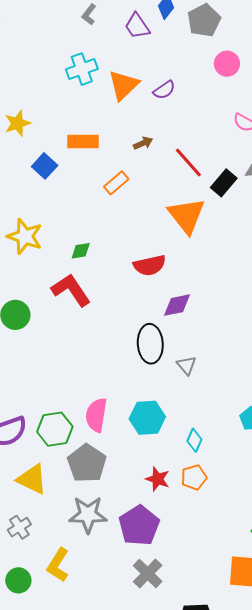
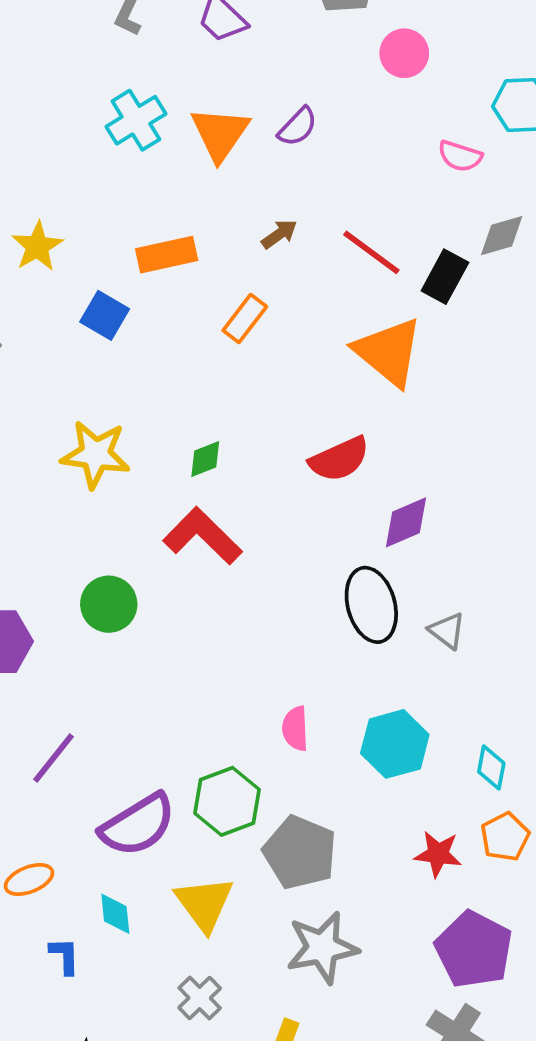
pink semicircle: (96, 415) -> (295, 728), moved, size x0.7
yellow triangle: (32, 479) -> (204, 904), turned 40
purple pentagon: (139, 525) -> (474, 950), moved

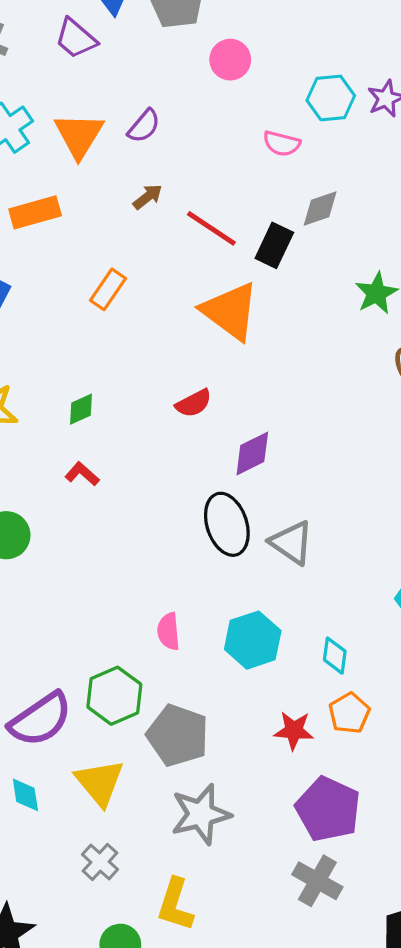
brown arrow: (279, 234) -> (148, 197), moved
orange rectangle: (167, 255) -> (35, 212), moved
red semicircle: (339, 459) -> (194, 403), size x0.7
red L-shape: (203, 536) -> (82, 474), size x0.5
gray triangle: (447, 631) -> (292, 543), size x1.4

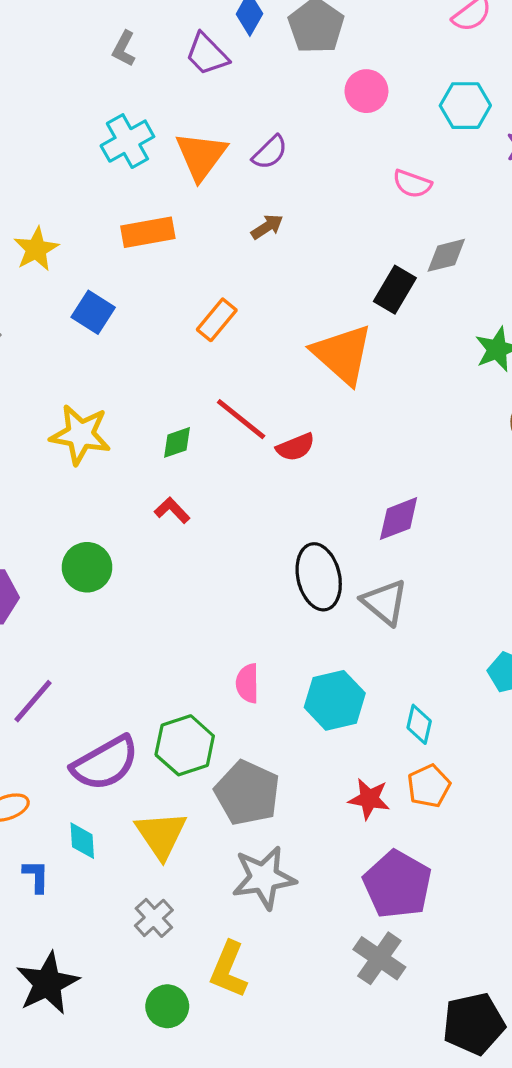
cyan hexagon: (331, 98) -> (465, 106), moved
red line: (211, 228) -> (241, 419), moved
purple diamond: (252, 453) -> (399, 519), moved

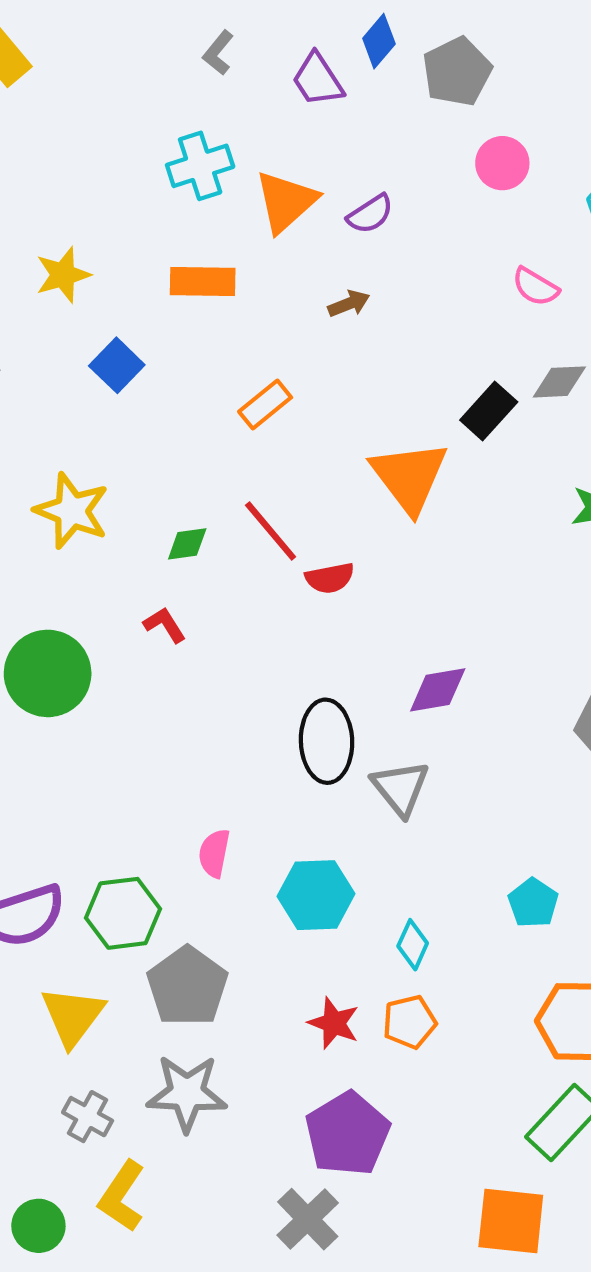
green circle: (87, 567) -> (48, 673), size x1.4
gray cross: (154, 918) -> (88, 1117), moved, turned -30

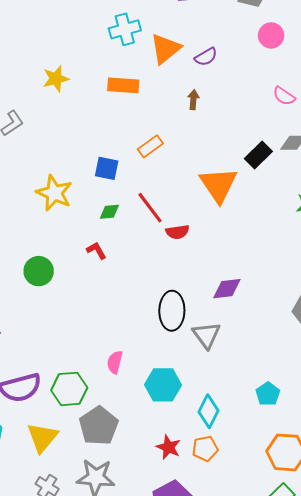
brown arrow: (349, 304) -> (193, 100), turned -66
blue square: (117, 365) -> (107, 168), moved, turned -35
green circle: (48, 673) -> (39, 271), size x0.7
cyan diamond: (413, 945) -> (209, 411), size x1.4

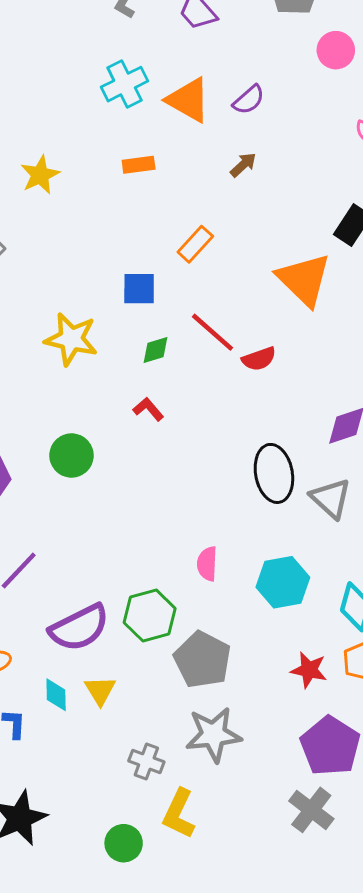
orange triangle: (165, 49) -> (188, 100), turned -40
orange rectangle: (123, 85) -> (139, 165), size x0.7
brown arrow: (193, 100) -> (243, 165), turned 54
yellow triangle: (42, 437) -> (100, 691), moved, size x0.7

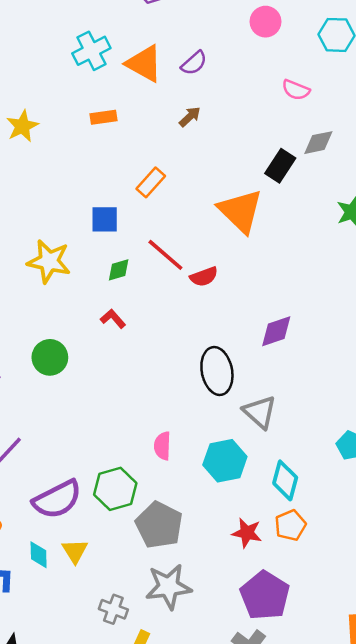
gray triangle: (331, 498) -> (260, 412), moved

